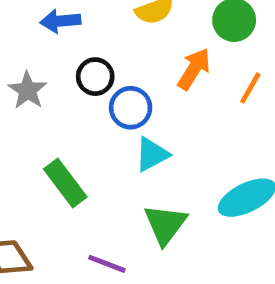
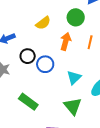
cyan triangle: (152, 154) -> (74, 78), moved

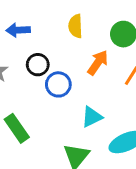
yellow semicircle: (43, 23) -> (75, 26), turned 105

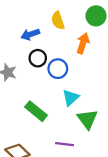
blue arrow: (18, 30) -> (30, 34), moved
cyan triangle: (92, 117) -> (71, 98), moved

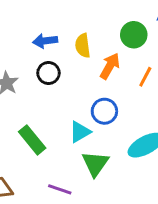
yellow semicircle: (58, 21) -> (83, 46), moved
blue circle: (58, 69) -> (104, 111), moved

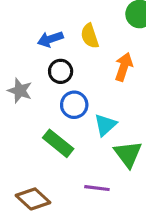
orange arrow: (110, 66) -> (124, 67), moved
blue circle: (104, 111) -> (74, 105), moved

